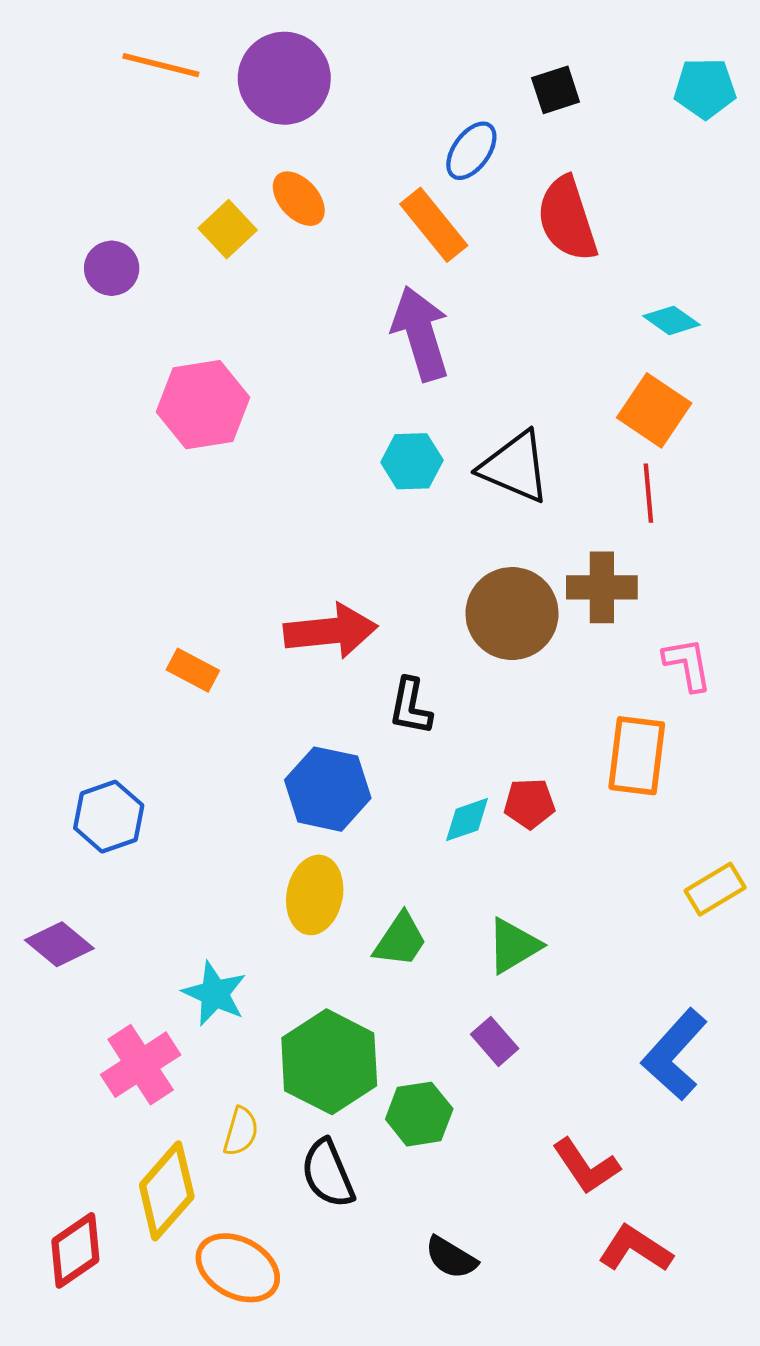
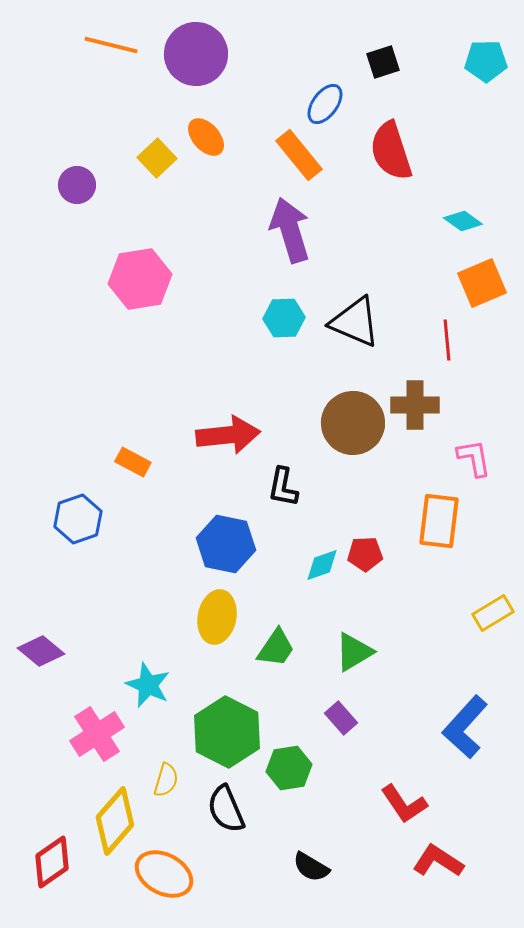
orange square: (654, 410) -> (482, 283), moved, turned 33
blue hexagon: (109, 817) -> (78, 519), moved

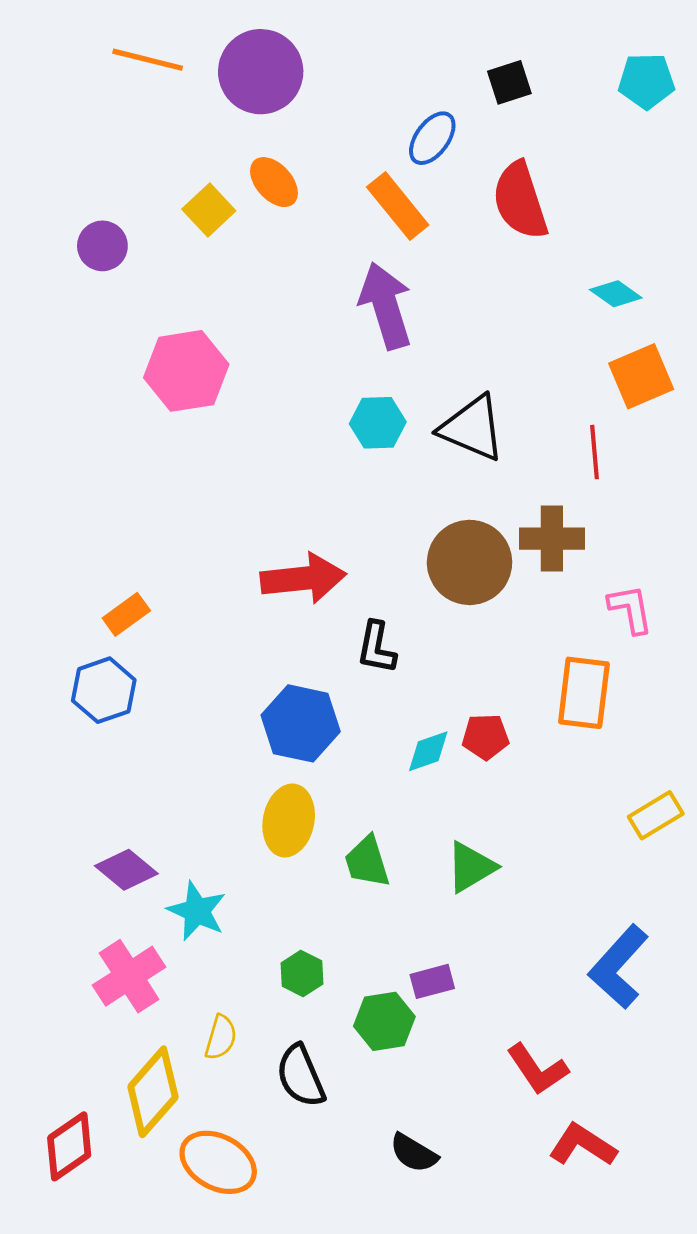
orange rectangle: (133, 462) -> (126, 614), moved, turned -64
green trapezoid: (276, 648) -> (367, 862), turned 129
purple diamond: (41, 651) -> (126, 870), moved
purple rectangle: (341, 718) -> (432, 981), moved, turned -64
green hexagon: (227, 732) -> (302, 973), size x0.5

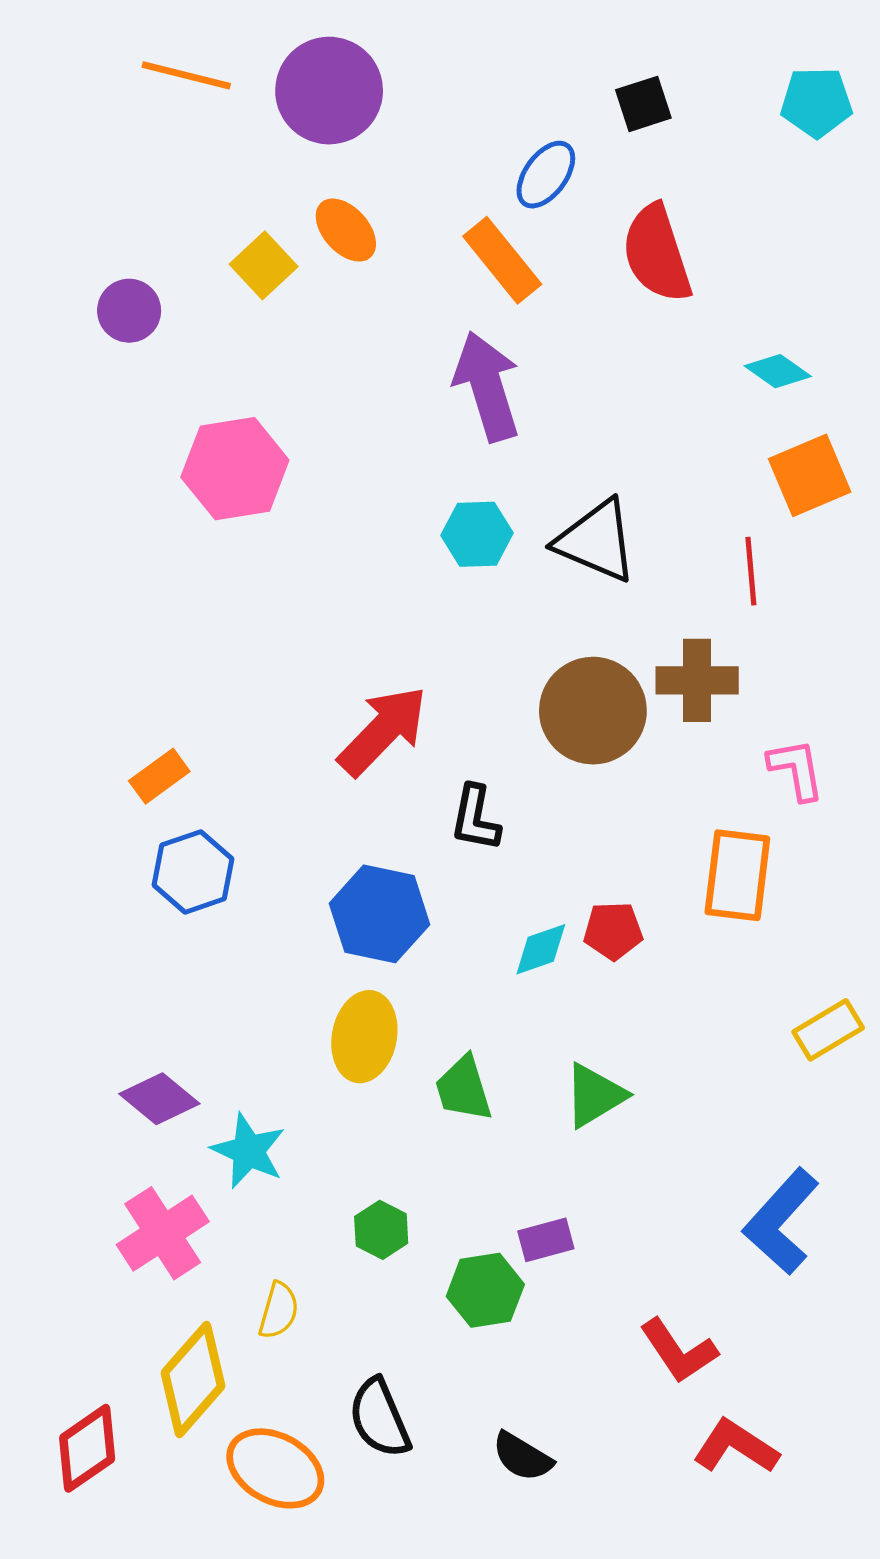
red arrow: (303, 578) -> (383, 731), turned -40
blue hexagon: (104, 690) -> (193, 872), moved
black semicircle: (301, 1076) -> (379, 1418), moved

